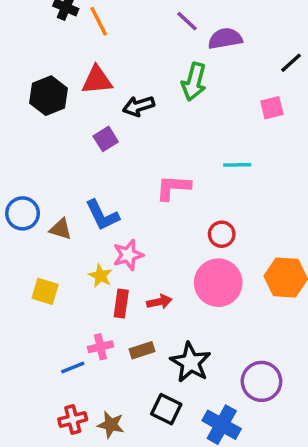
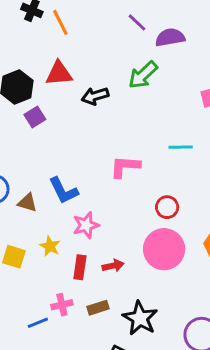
green arrow: (194, 82) -> (143, 75), turned 32
purple square: (106, 139) -> (35, 117), moved
yellow star: (100, 276) -> (50, 246), moved

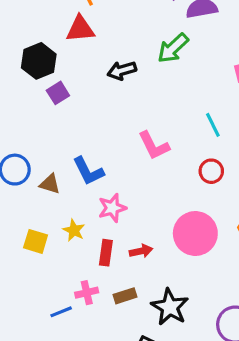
red triangle: (59, 73) -> (80, 29), moved
cyan line: (181, 147) -> (213, 125), turned 65
pink L-shape: (125, 167) -> (154, 146), turned -120
red circle: (167, 207) -> (211, 171), moved

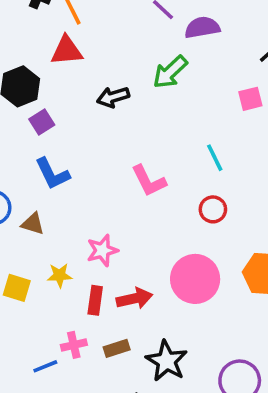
blue L-shape: (88, 171) -> (52, 174), moved
yellow star: (74, 230) -> (60, 275), turned -30
red arrow: (141, 251) -> (134, 299), size x1.4

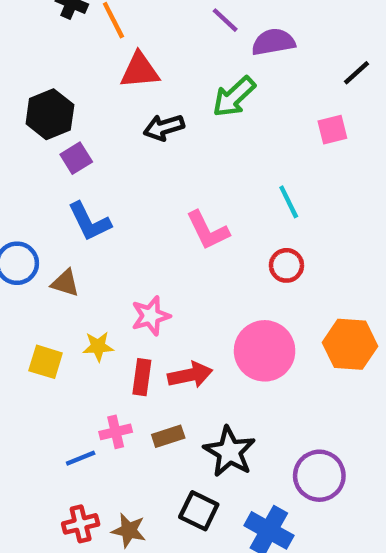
red triangle: (67, 51) -> (140, 70), moved

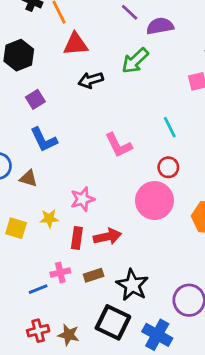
black hexagon: (50, 114) -> (19, 55), moved
pink circle: (265, 351) -> (154, 201), moved
black square: (199, 511) -> (113, 322), size x1.4

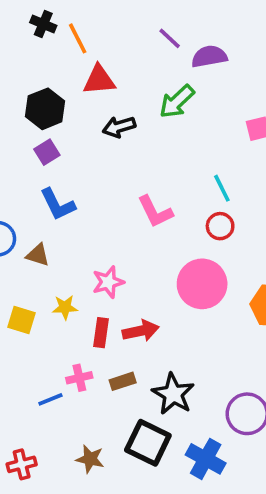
black hexagon: (19, 55) -> (45, 109), moved
red circle: (168, 167) -> (220, 226), moved
red cross: (38, 331) -> (22, 464), moved

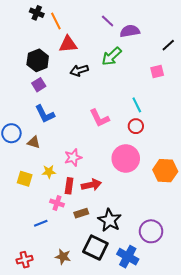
pink cross: (79, 378) -> (57, 203), moved, turned 32

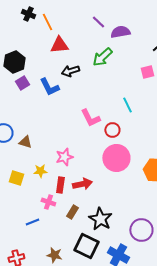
black hexagon: (38, 60) -> (14, 62), moved
purple square: (39, 85) -> (22, 83), moved
blue L-shape: (45, 114) -> (49, 87), moved
red circle: (136, 126) -> (112, 130), moved
brown rectangle: (81, 213) -> (72, 212), turned -40

